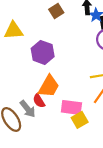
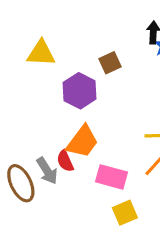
brown square: (56, 11) -> (110, 63), moved
yellow square: (80, 120) -> (125, 213), moved

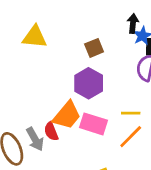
purple hexagon: (80, 91) -> (89, 83), moved
pink rectangle: (112, 177) -> (93, 124), moved

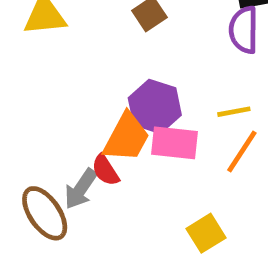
purple hexagon: (89, 83) -> (155, 106), moved
gray arrow: (35, 139) -> (81, 189), turned 75

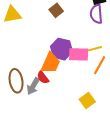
pink rectangle: (175, 143) -> (79, 54), moved
brown ellipse: (45, 213) -> (16, 81), moved, turned 30

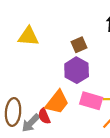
purple hexagon: (62, 49) -> (77, 70), moved

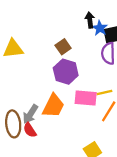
red semicircle: (44, 116) -> (30, 130), moved
gray arrow: (31, 123) -> (30, 114), moved

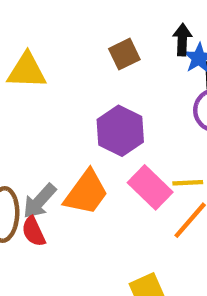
brown square: (63, 47) -> (124, 54), moved
pink rectangle: (86, 98) -> (150, 187), turned 30

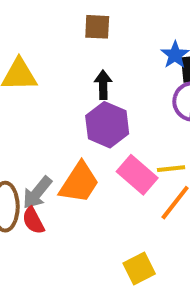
black arrow: (182, 40) -> (103, 85), moved
brown square: (124, 54) -> (97, 27), moved, turned 32

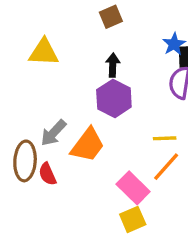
brown square: (97, 27) -> (111, 17), turned -30
pink rectangle: (137, 175) -> (133, 188), moved
gray arrow: (37, 193) -> (53, 133), moved

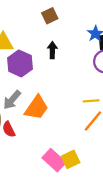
purple hexagon: (114, 98) -> (20, 63), moved
pink rectangle: (133, 188) -> (54, 160), moved

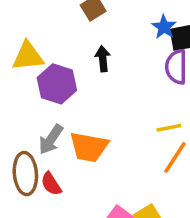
orange trapezoid: (37, 108) -> (89, 147), turned 72

